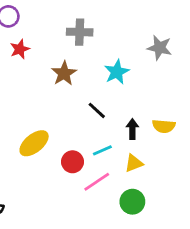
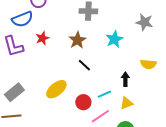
red star: (20, 49) -> (42, 38), moved
black line: (97, 110) -> (84, 65), moved
yellow semicircle: (164, 126) -> (148, 64), moved

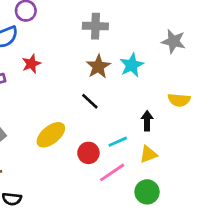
brown star: (77, 40) -> (98, 66), moved

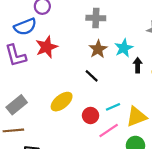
red star: (31, 64) -> (47, 47), size x1.5
black arrow: (147, 121) -> (138, 65), moved
yellow triangle: (148, 154) -> (137, 117), size x1.5

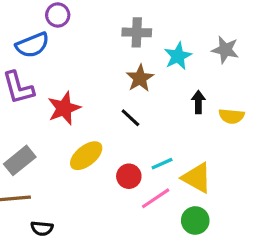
red star: (47, 47) -> (64, 108), moved
cyan star: (124, 48) -> (178, 56), moved
yellow triangle: (137, 117) -> (197, 178), turned 50

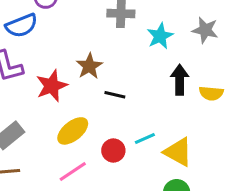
brown star: (140, 78) -> (89, 66), moved
black arrow: (198, 102) -> (180, 80), size x1.4
black line: (130, 118) -> (115, 95), turned -30
pink line: (156, 198) -> (73, 172), moved

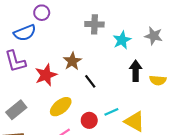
black line: (115, 95) -> (90, 81), turned 40

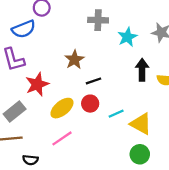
red star: (46, 75) -> (37, 84), moved
black line: (90, 81) -> (94, 81), turned -72
red circle: (89, 120) -> (90, 104), moved

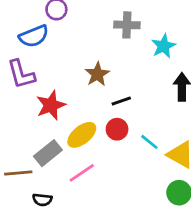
gray rectangle: (15, 111) -> (48, 153), moved
cyan line: (116, 114) -> (149, 142), turned 63

